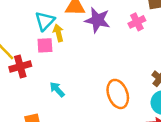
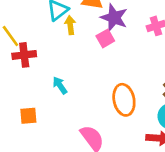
pink square: (45, 45) -> (105, 38), moved, turned -35

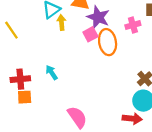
red cross: (24, 55) -> (20, 79), moved
orange ellipse: (124, 100) -> (108, 42), moved

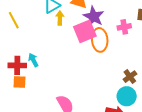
pink square: (90, 34) -> (85, 31), size x1.6
cyan arrow: (52, 72) -> (33, 60), moved

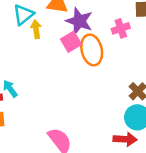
pink square: (85, 31) -> (71, 42), size x0.7

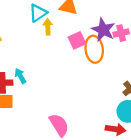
purple star: (79, 21) -> (103, 30), moved

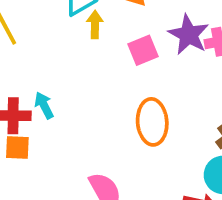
orange ellipse: (94, 49) -> (152, 122), moved

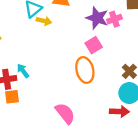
yellow arrow: (95, 24) -> (44, 21), turned 112
pink square: (143, 50) -> (94, 45), moved

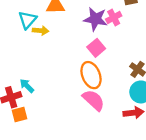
pink semicircle: (65, 113) -> (94, 100), moved

